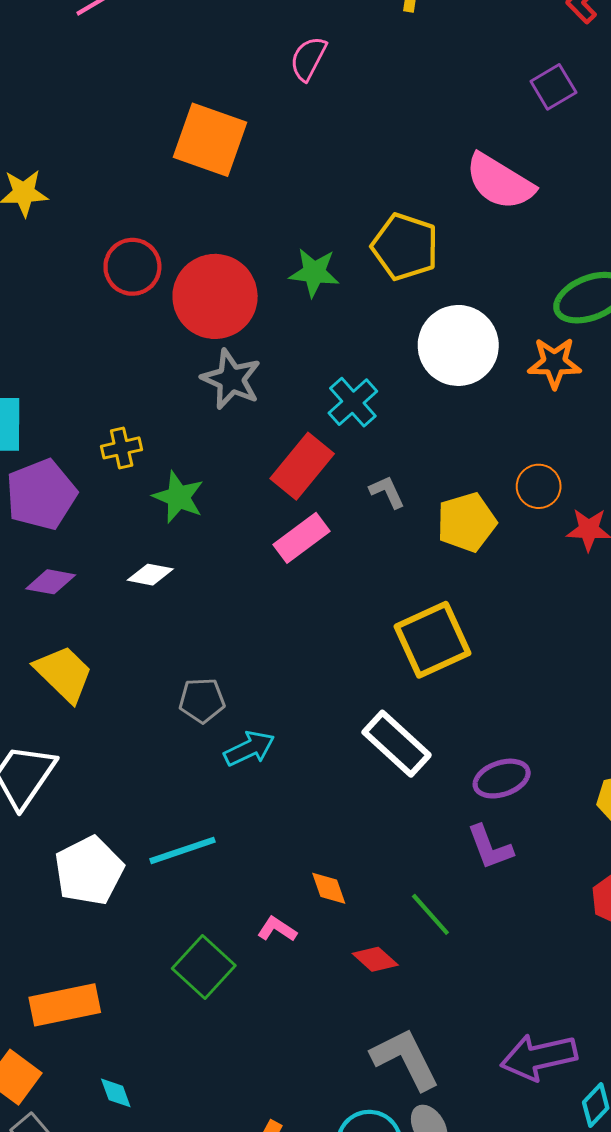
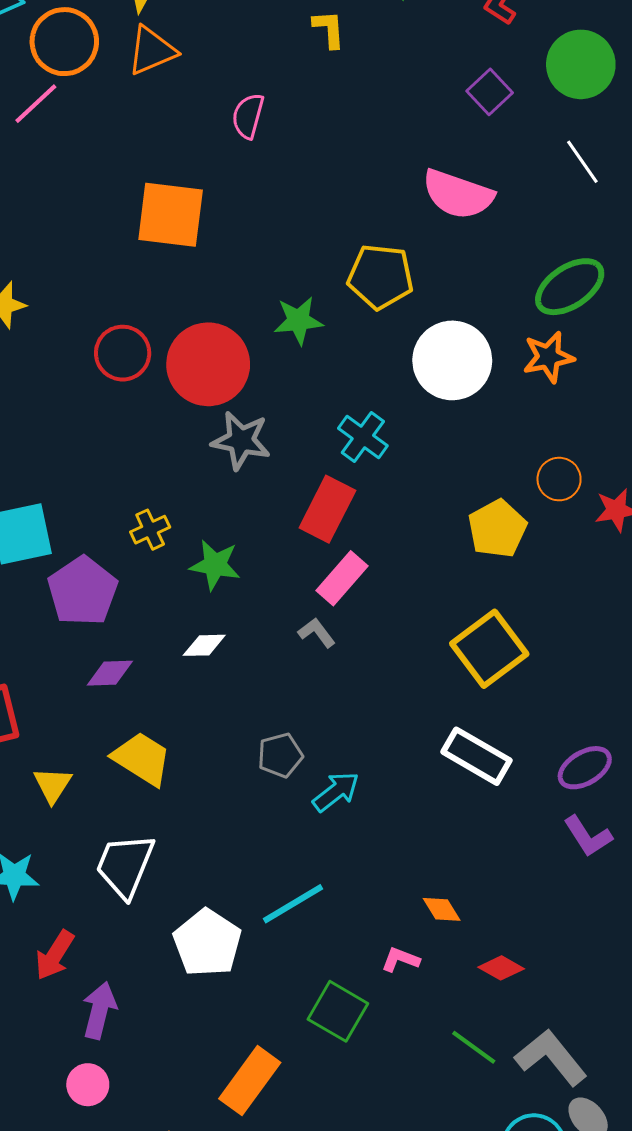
gray L-shape: (387, 492) -> (317, 633), moved
green line: (430, 914) -> (474, 1047), moved
orange rectangle: (65, 1005) -> (250, 1081), moved, turned -30

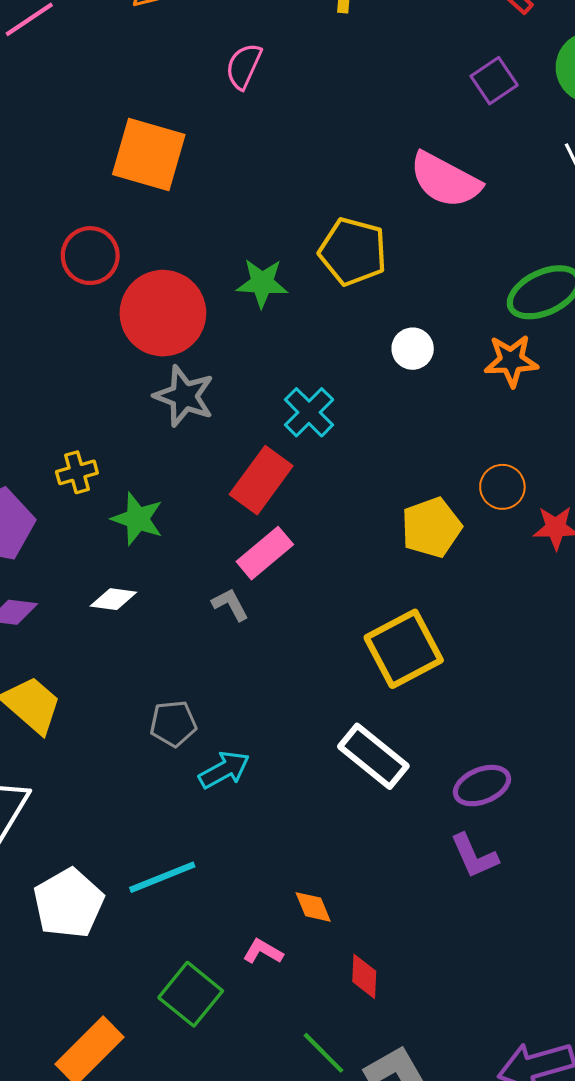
red circle: (123, 353) -> (90, 256), moved
white circle: (452, 360) -> (413, 349), size x0.5
red diamond: (501, 968) -> (364, 976), turned 54

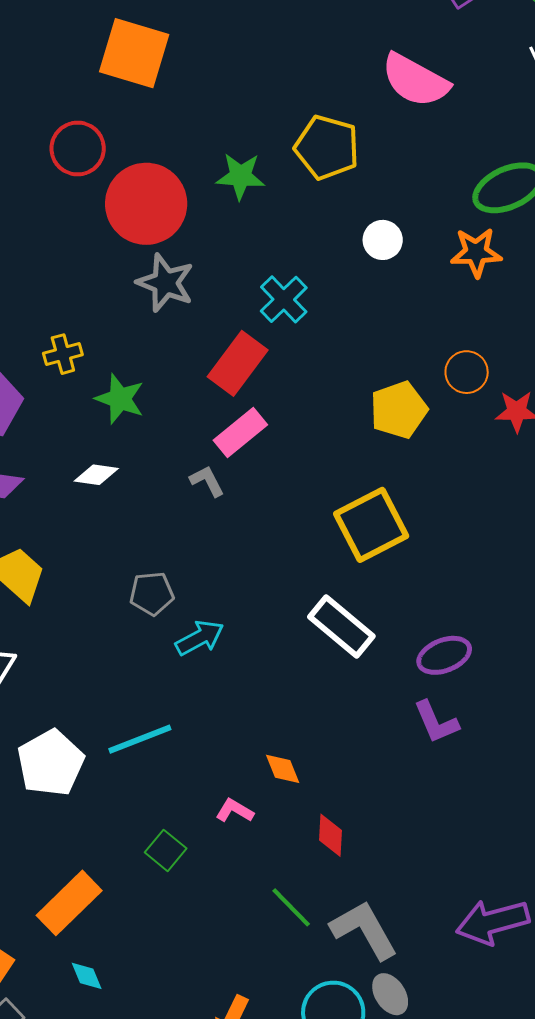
green square: (191, 994) -> (166, 850), size x0.7

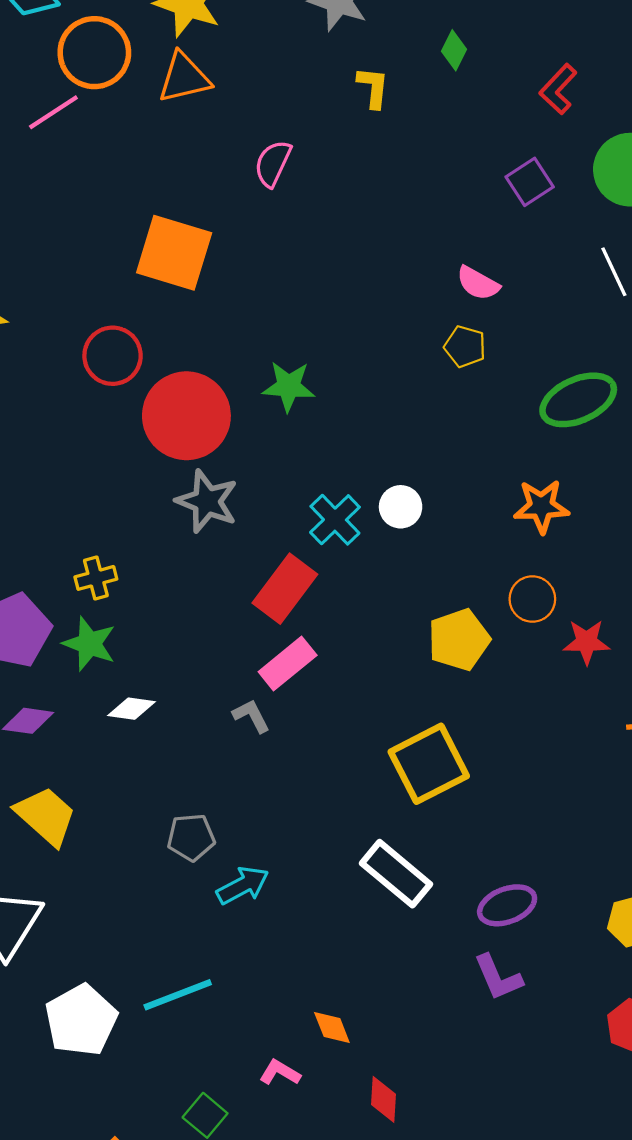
pink semicircle: (415, 80) -> (478, 283), size x0.6
yellow pentagon: (327, 147) -> (465, 346), moved, size x0.6
white circle: (383, 240) -> (401, 507), moved
orange star: (476, 252) -> (541, 506), moved
green star: (120, 399) -> (89, 644), moved

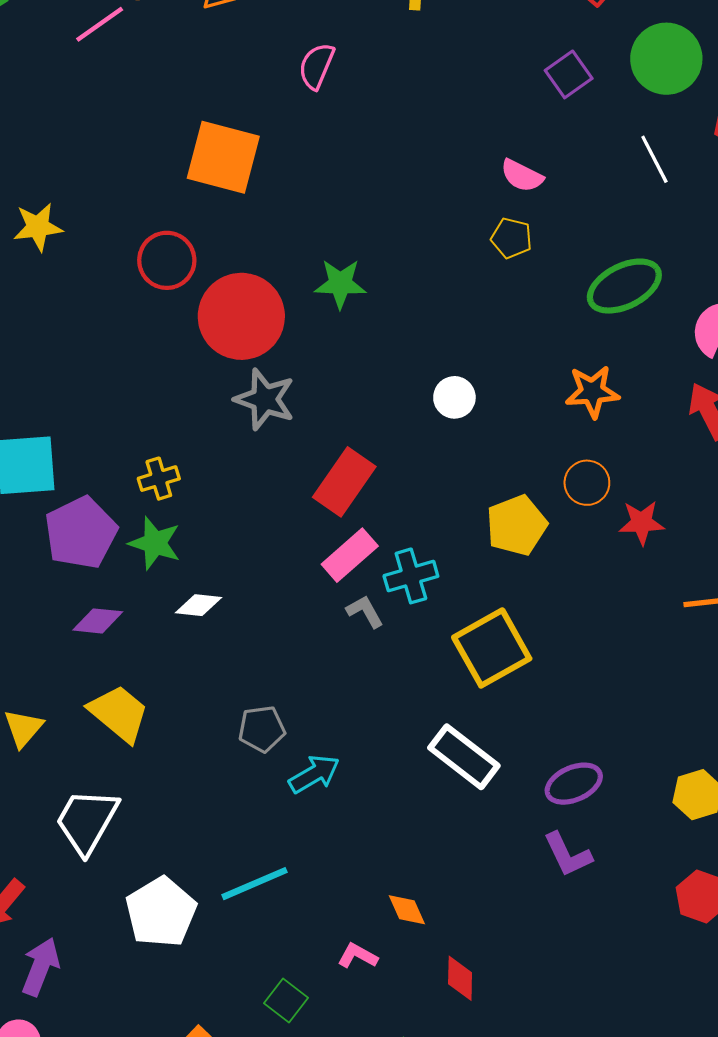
cyan cross: (335, 520) -> (411, 576), moved, turned 30
gray L-shape: (251, 716) -> (365, 611), moved

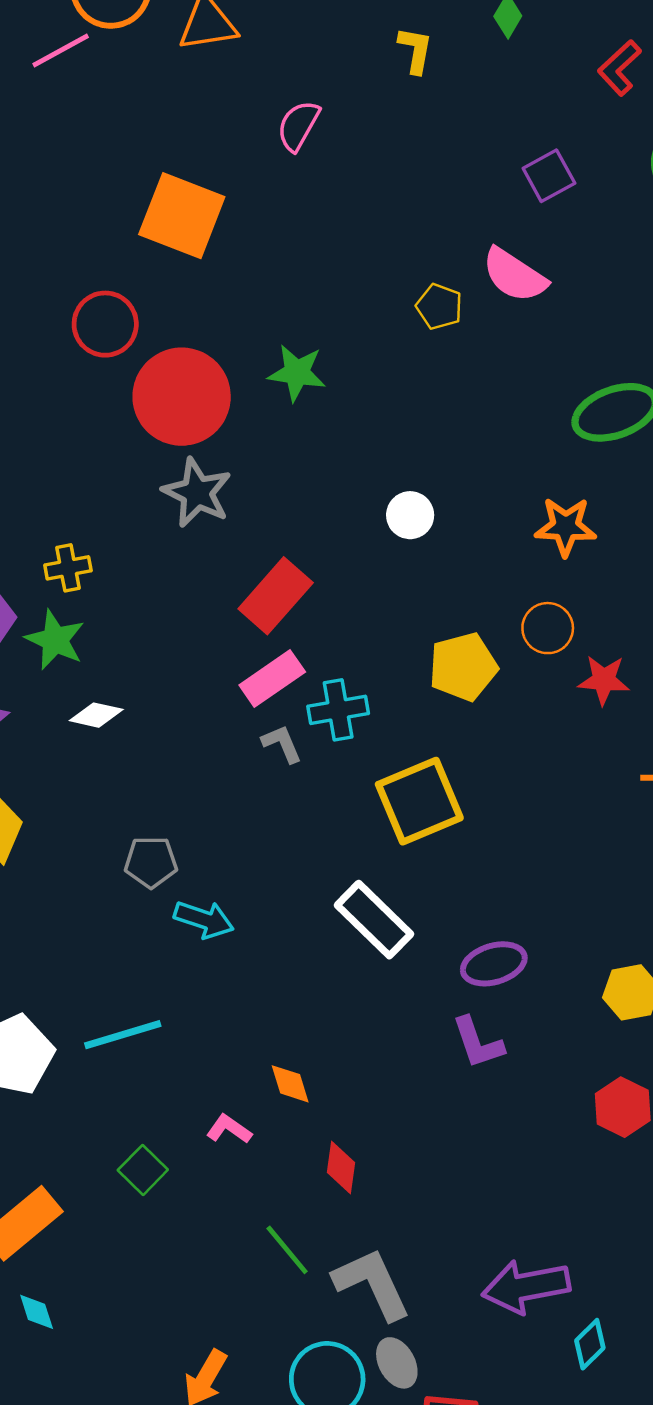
purple square: (569, 74) -> (549, 176), moved
pink semicircle: (522, 176) -> (514, 275), size x1.4
yellow pentagon: (512, 238) -> (439, 307), moved
cyan arrow: (314, 774) -> (204, 920), turned 42

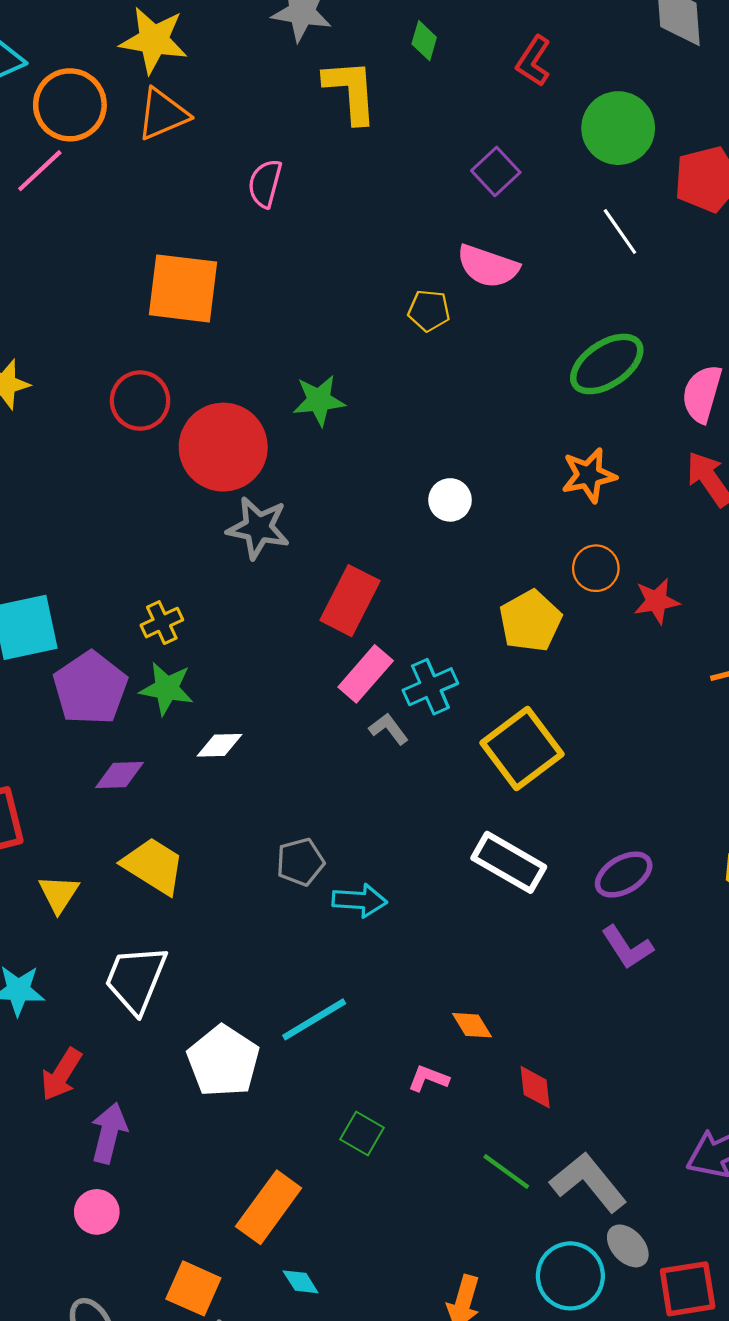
yellow L-shape: (415, 50) -> (351, 91), size x1.6

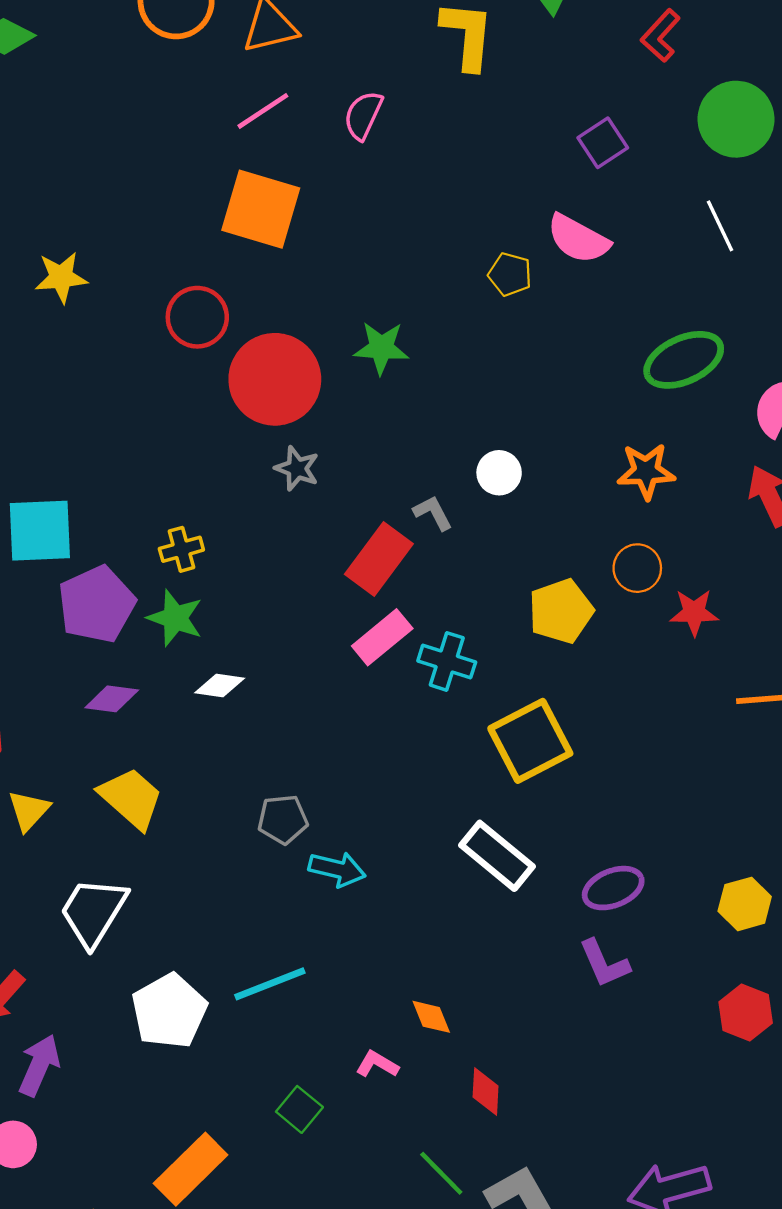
pink line: (40, 171) -> (263, 111), moved
gray star: (258, 528) -> (297, 468), size x0.7
cyan cross: (430, 687) -> (447, 661), turned 32
gray L-shape: (389, 729) -> (433, 513), moved

